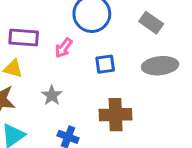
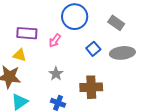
blue square: (105, 64) -> (93, 49), moved, turned -32
gray star: (52, 95) -> (56, 74), moved

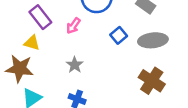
purple rectangle: (27, 33) -> (40, 17), turned 48
brown cross: (91, 87) -> (152, 81), moved, turned 35

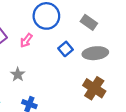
gray star: (75, 65) -> (18, 74), moved

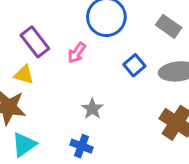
gray star: (18, 74) -> (92, 109), moved

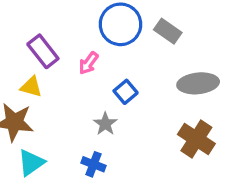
gray rectangle: (169, 26) -> (168, 31), moved
blue square: (134, 65) -> (126, 92), moved

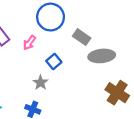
gray rectangle: (168, 31) -> (82, 37), moved
brown cross: (196, 139) -> (117, 93), moved

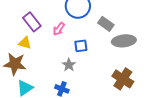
blue square: (54, 62) -> (81, 46), turned 32
brown cross: (117, 93) -> (123, 79), moved

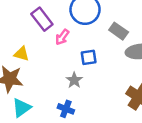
purple rectangle: (32, 22) -> (42, 19), moved

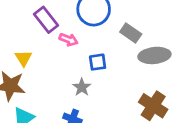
pink arrow: (62, 37) -> (68, 40), turned -105
yellow triangle: (22, 54) -> (24, 58), turned 42

